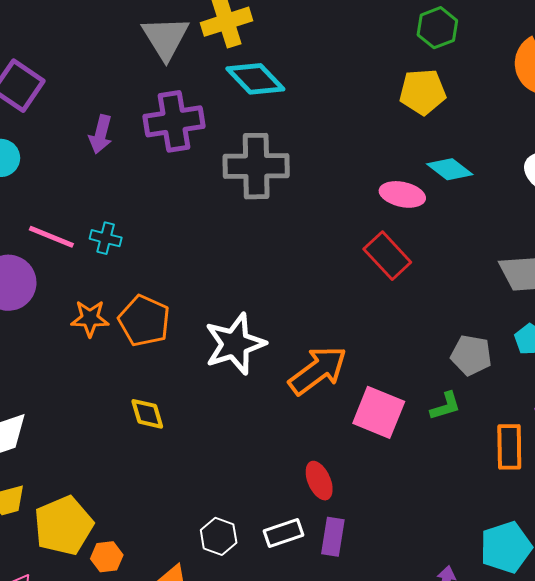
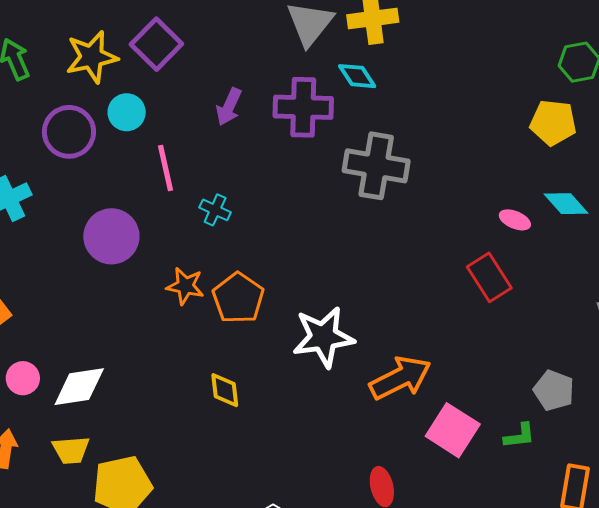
cyan diamond: (255, 79) -> (357, 76), moved, size x0.7
pink ellipse: (402, 194) -> (515, 220), size x0.7
pink line: (51, 237) -> (166, 168), moved, turned 45

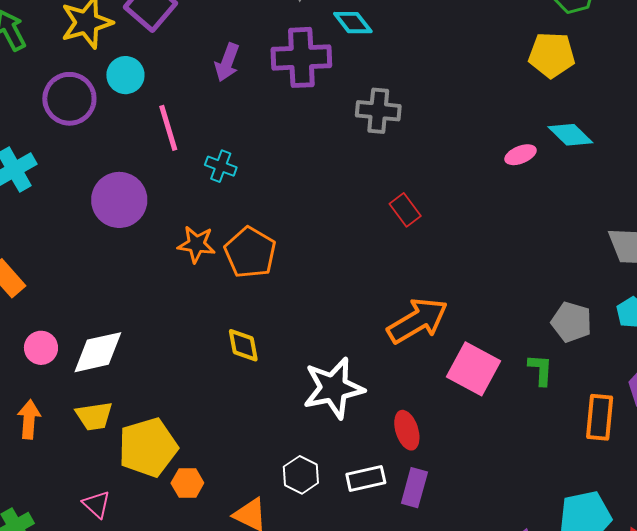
gray cross: (376, 166) -> (378, 111), size x0.7
pink ellipse: (515, 220) -> (520, 155), turned -40
red rectangle: (489, 277) -> (405, 210), moved, size x0.7
white star: (323, 337) -> (334, 388), moved
green L-shape: (519, 436) -> (541, 370), turned -76

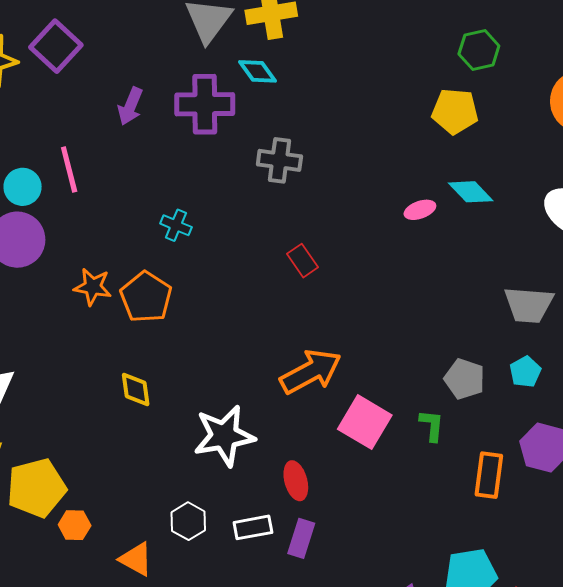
cyan circle: (125, 75) -> (23, 187), moved
cyan cross: (221, 166) -> (176, 225), moved

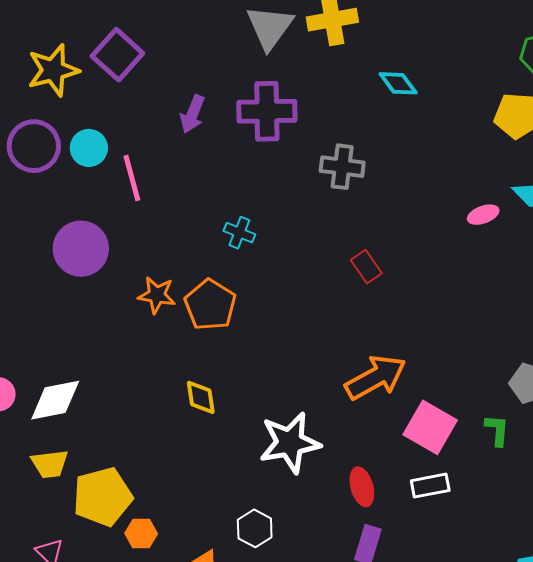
cyan diamond: (258, 71) -> (398, 83), moved
cyan circle: (23, 187) -> (89, 148), moved
white rectangle: (253, 527) -> (430, 486), moved

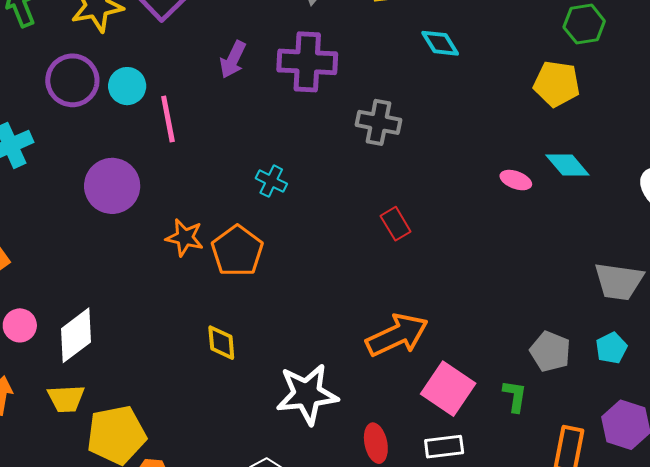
pink ellipse: (483, 215) -> (516, 180), turned 36
white diamond: (55, 400) -> (76, 335), turned -30

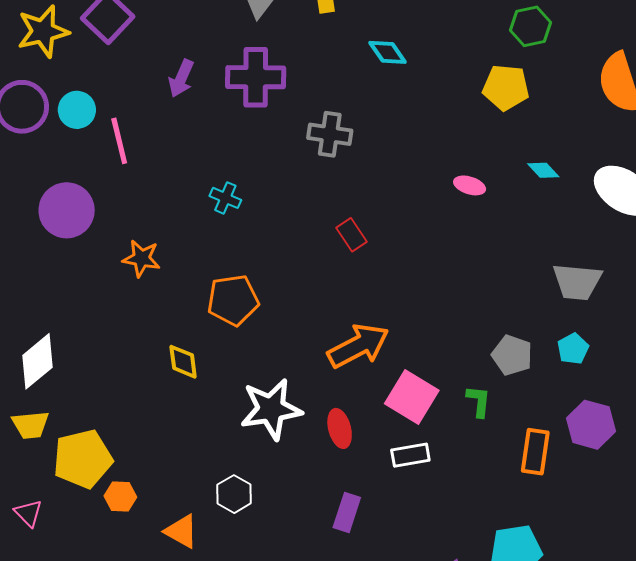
cyan diamond: (567, 165) -> (543, 170), moved, size x0.7
orange pentagon: (237, 251) -> (233, 300), moved, turned 30
red ellipse: (376, 443) -> (340, 428), moved

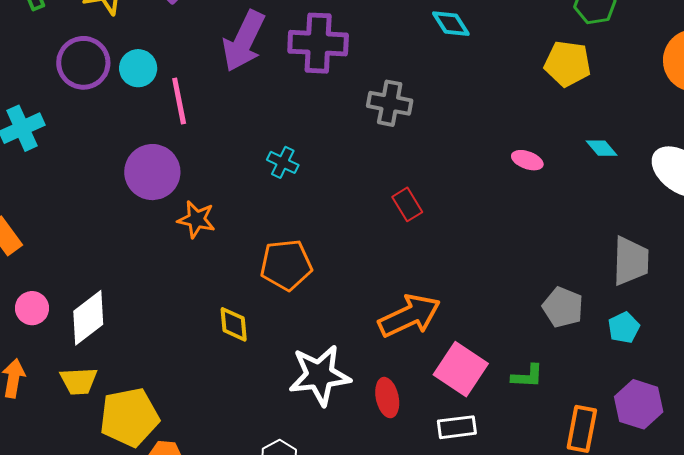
purple arrow: (181, 78) -> (244, 41), size x1.6
purple circle: (67, 210) -> (152, 172), moved
gray trapezoid: (577, 282) -> (631, 261), turned -96
gray pentagon: (512, 355) -> (563, 307), moved
green L-shape: (479, 401) -> (527, 376), turned 84

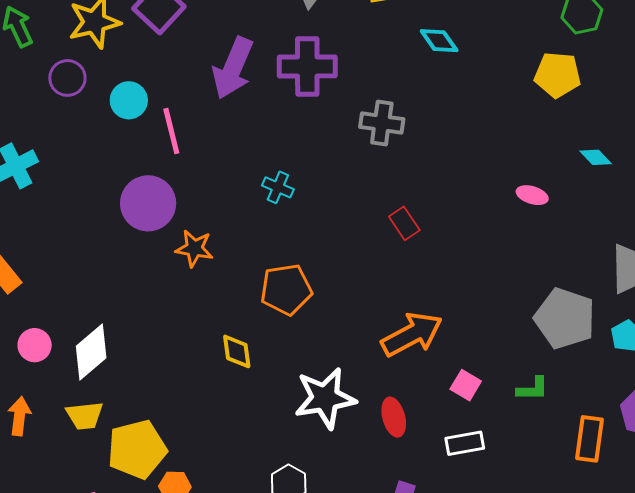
purple circle: (83, 63) -> (67, 78), moved, size x0.7
pink ellipse: (527, 160) -> (532, 195), moved
gray pentagon: (563, 307) -> (565, 318), size x1.5
pink square: (461, 369) -> (466, 385), size x0.6

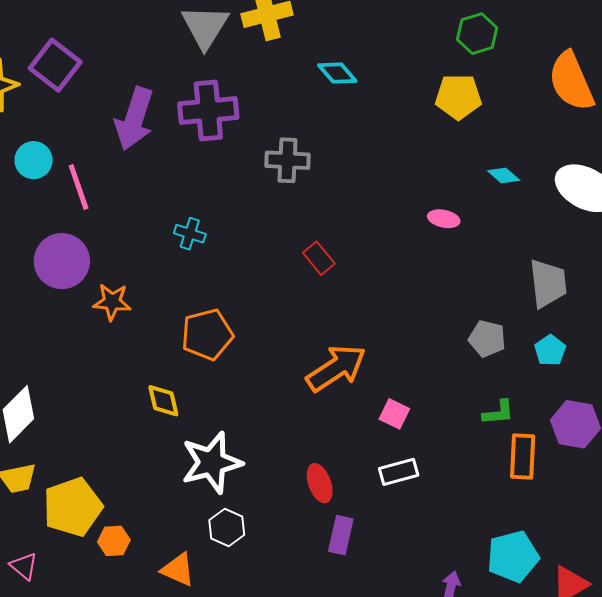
gray pentagon: (565, 318) -> (487, 339), size x0.6
green L-shape: (533, 389) -> (498, 413), moved
white star: (325, 398) -> (212, 463), moved
red ellipse: (394, 417) -> (320, 483), moved

